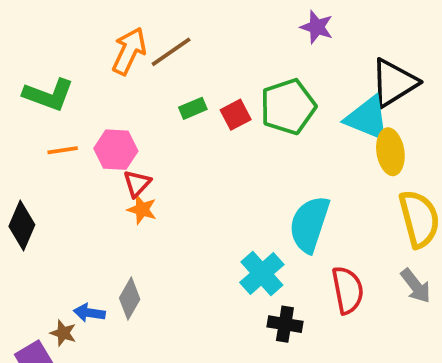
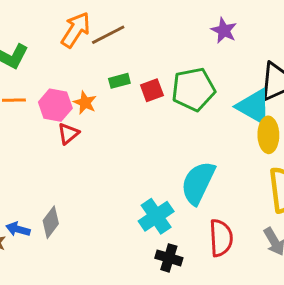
orange star: (142, 210) -> (85, 103), moved

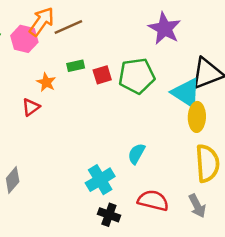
purple star: (224, 30) -> (165, 28), size x1.5
pink hexagon: (55, 105) -> (24, 39), moved
cyan semicircle: (198, 183) -> (136, 154), size x0.6
red semicircle: (221, 238) -> (153, 200), turned -76

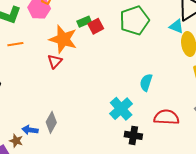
red square: (102, 75) -> (96, 26), moved
orange star: (46, 82) -> (63, 39), size x1.8
cyan triangle: (186, 93) -> (176, 26), size x0.6

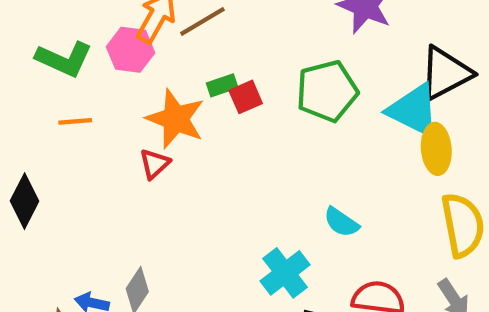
cyan triangle: (176, 26) -> (414, 110), size x1.8
cyan semicircle: (146, 82) -> (341, 222), turned -78

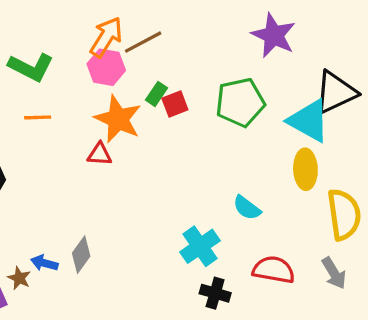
pink hexagon: (131, 50) -> (106, 67), moved
green rectangle: (222, 85) -> (156, 94), turned -40
yellow ellipse: (436, 149) -> (305, 169), moved
red triangle: (155, 164) -> (100, 154), turned 44

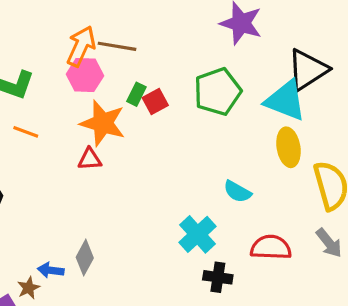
brown line: (143, 42) -> (117, 46), turned 45
orange line: (38, 117) -> (26, 132), turned 30
brown star: (19, 278) -> (29, 288), turned 30

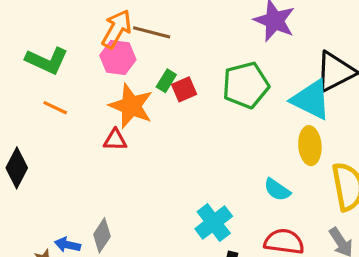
cyan semicircle: (237, 192) -> (277, 190), moved

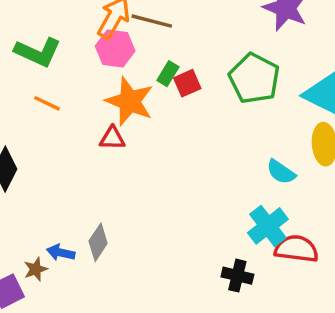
green pentagon: (246, 85) -> (254, 78), turned -30
cyan semicircle: (277, 190) -> (281, 172), moved
cyan cross: (214, 223) -> (268, 226), moved

